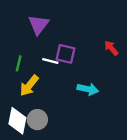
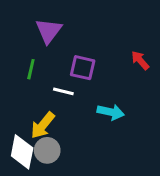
white line: (50, 61) -> (63, 91), moved
green line: (19, 63) -> (31, 69), moved
yellow arrow: (29, 86) -> (43, 125), moved

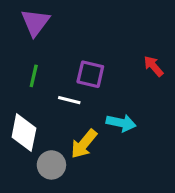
purple triangle: (49, 31) -> (35, 22), moved
yellow arrow: (43, 125) -> (84, 144), moved
white diamond: (22, 152) -> (24, 133), moved

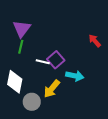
purple triangle: (35, 22) -> (22, 29), moved
purple square: (90, 74) -> (56, 60), moved, turned 36

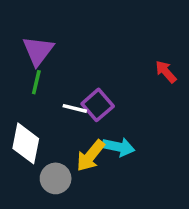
cyan arrow: (75, 76) -> (119, 147), moved

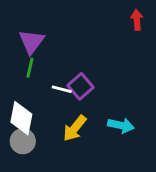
red arrow: (166, 72) -> (137, 20), moved, turned 36
cyan arrow: (119, 147) -> (121, 125), moved
gray circle: (56, 178) -> (23, 141), moved

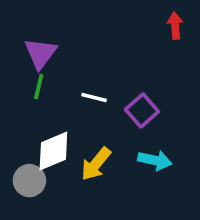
purple square: (81, 86) -> (142, 110), moved
white line: (62, 89) -> (94, 98), moved
white diamond: (21, 118) -> (53, 151), moved, turned 56

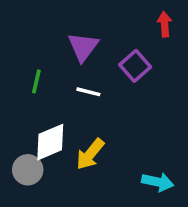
purple triangle: (41, 53) -> (83, 47), moved
purple square: (142, 110) -> (135, 66), moved
cyan arrow: (155, 160) -> (158, 182), moved

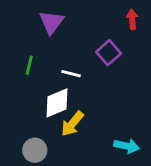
purple triangle: (83, 47) -> (51, 22), moved
white diamond: (50, 142) -> (57, 103), moved
gray circle: (28, 170) -> (35, 150), moved

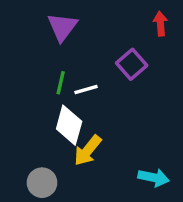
green line: (29, 65) -> (61, 83), moved
white line: (71, 74) -> (86, 90), turned -30
white diamond: (57, 103) -> (69, 125), turned -52

